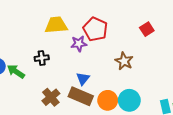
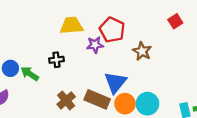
red square: (147, 29) -> (175, 21), moved
brown star: (124, 61) -> (142, 51), moved
blue triangle: (83, 79) -> (115, 82), moved, size x1.6

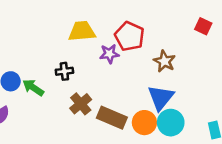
red square: (175, 21) -> (203, 26), turned -32
blue triangle: (115, 82) -> (161, 98), moved
brown cross: (66, 100) -> (81, 104), moved

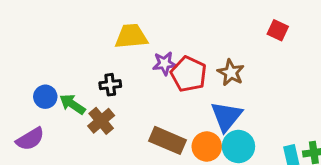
red pentagon: (129, 36) -> (189, 74), moved
brown cross: (81, 104) -> (101, 121), moved

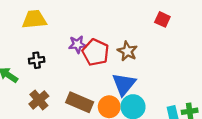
yellow trapezoid: (131, 36) -> (34, 19), moved
brown cross: (101, 121) -> (39, 100), moved

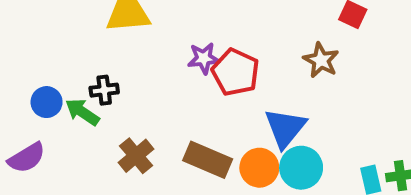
brown star: (127, 51) -> (321, 60), moved
black cross: (37, 60) -> (104, 90), moved

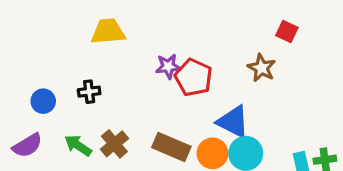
green arrow: (82, 112) -> (78, 145), moved
blue triangle: (285, 128) -> (233, 122), turned -42

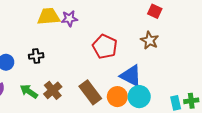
red square: (287, 32) -> (155, 11), moved
purple star: (168, 66) -> (69, 19), moved
brown rectangle: (171, 147) -> (90, 92), turned 30

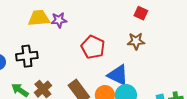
brown star: (150, 40) -> (136, 41), turned -30
black cross: (36, 56) -> (27, 56), size x1.5

